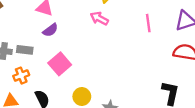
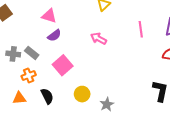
pink arrow: (99, 18) -> (99, 39), moved
gray rectangle: (25, 50) -> (32, 53), turned 32

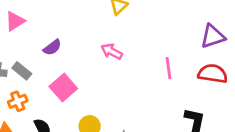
pink triangle: (49, 16) -> (15, 21), moved, turned -49
pink line: (141, 29) -> (168, 68), moved

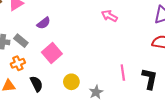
pink arrow: (112, 52) -> (109, 16), moved
pink line: (168, 68) -> (123, 73), moved

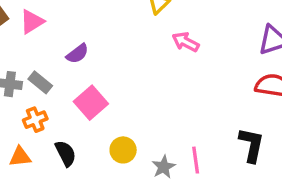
pink line: (123, 73) -> (196, 160), moved

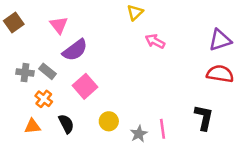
pink triangle: (32, 22) -> (59, 25), moved, turned -36
purple semicircle: (77, 54) -> (75, 50), size x1.5
orange cross: (35, 120) -> (44, 99), turned -30

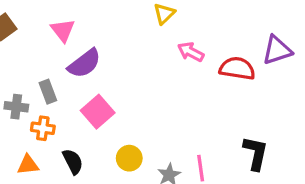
gray rectangle: (48, 71) -> (48, 92), turned 30
gray cross: (25, 73) -> (16, 107), moved
red semicircle: (220, 74) -> (237, 68), moved
orange cross: (44, 99) -> (43, 128), turned -30

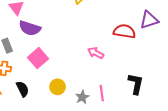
pink arrow: (191, 52) -> (96, 53), moved
purple semicircle: (84, 63) -> (30, 28), turned 55

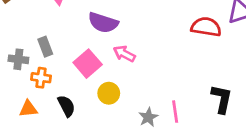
purple semicircle: (30, 28) -> (103, 23), moved
pink arrow: (96, 53) -> (124, 54), moved
yellow circle: (58, 87) -> (109, 93), moved

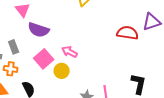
purple semicircle: (103, 23) -> (39, 30), moved
yellow circle: (109, 93) -> (62, 71), moved

